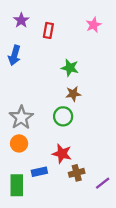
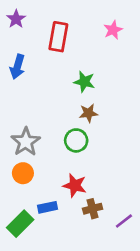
purple star: (21, 20) -> (16, 19), moved
red rectangle: (48, 30) -> (58, 37), size x1.5
green rectangle: (17, 185) -> (20, 224), turned 45

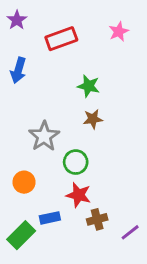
red rectangle: (58, 37) -> (61, 39), turned 60
green circle: (76, 140) -> (76, 162), moved
gray star: (26, 142) -> (44, 136), moved

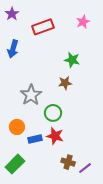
green star: (89, 86) -> (72, 60), moved
blue rectangle: (50, 218) -> (35, 139), moved
brown cross: (97, 219) -> (68, 162), moved, turned 32
purple line: (130, 232) -> (85, 168), moved

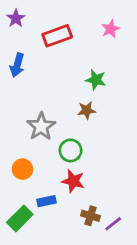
blue rectangle: (35, 139) -> (46, 201), moved

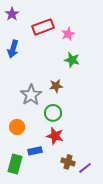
pink star: (111, 29) -> (68, 34), moved
brown star: (87, 110) -> (56, 86), moved
green rectangle: (20, 218) -> (15, 164), turned -30

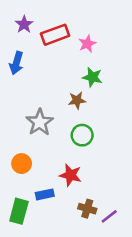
purple star: (12, 14) -> (24, 24), moved
brown star: (56, 86) -> (77, 100), moved
green circle: (53, 113) -> (82, 135), moved

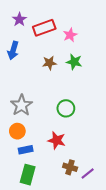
brown star: (77, 100) -> (49, 63), moved
gray star: (40, 122) -> (21, 105), moved
blue rectangle: (45, 194) -> (26, 150), moved
green rectangle: (19, 211) -> (28, 175), moved

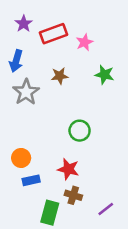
green star: (74, 62) -> (104, 75), moved
gray star: (21, 105) -> (26, 92), moved
brown cross: (70, 167) -> (73, 195), moved
green rectangle: (28, 175) -> (50, 213), moved

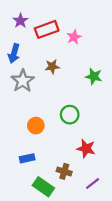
green star: (104, 75) -> (94, 76), moved
orange circle: (21, 158) -> (36, 126), moved
red star: (68, 169) -> (86, 149), moved
green rectangle: (50, 213) -> (43, 187), turned -70

